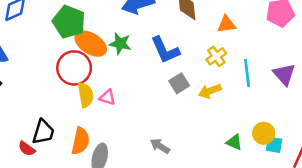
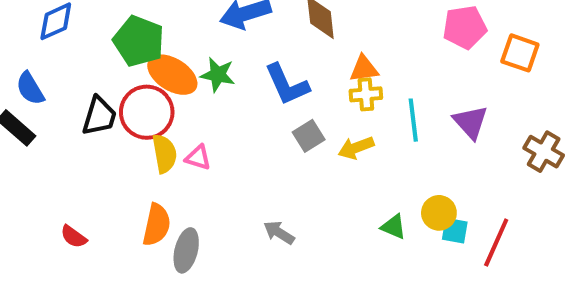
orange triangle: (227, 24) -> (364, 69), moved
yellow cross: (216, 56) -> (366, 94), turned 30
black trapezoid: (43, 132) -> (99, 116), moved

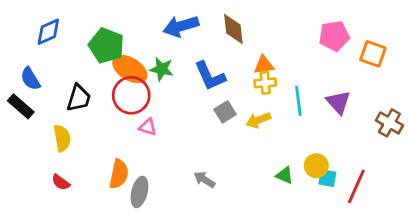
red circle: (147, 112) -> (131, 95), moved
yellow semicircle: (164, 154) -> (62, 138), moved

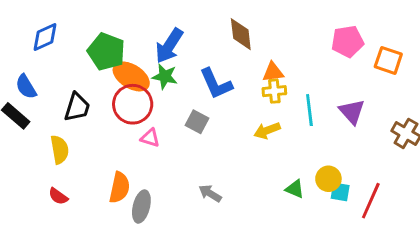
blue arrow: (181, 26) -> (169, 46), moved, turned -40
gray square: (225, 112) -> (197, 122), moved, turned -30

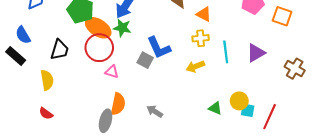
orange triangle: (273, 72) -> (204, 14), moved, turned 35
blue L-shape: (216, 84) -> (159, 48), moved
purple triangle: (352, 112) -> (256, 53), turned 42
orange semicircle: (119, 188) -> (118, 104), moved

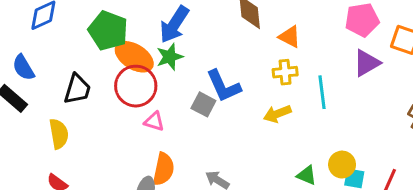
green star: (122, 28) -> (170, 57), turned -30
purple triangle: (256, 53) -> (367, 63), moved

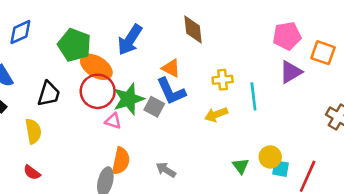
orange triangle: (290, 37) -> (171, 68), moved
green star: (170, 57) -> (129, 99), moved, size x1.4
green triangle: (307, 175) -> (241, 166), turned 30

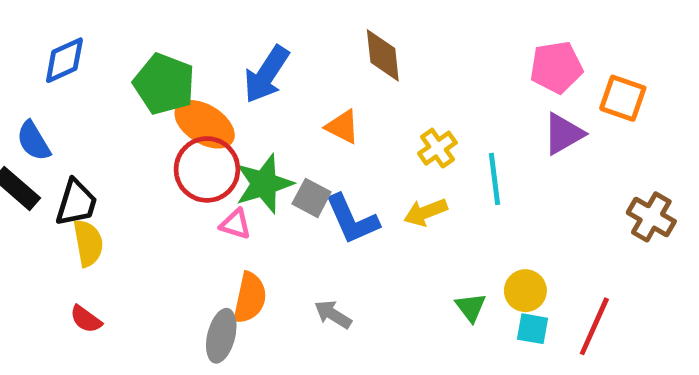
yellow cross: (223, 80) -> (437, 148), turned -30
blue L-shape: (171, 91) -> (352, 219), moved
black trapezoid: (49, 94) -> (76, 203), moved
cyan square: (280, 169) -> (533, 329), moved

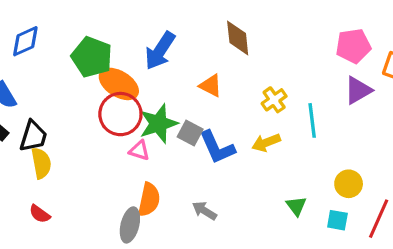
yellow circle: (525, 291) -> (349, 184), moved

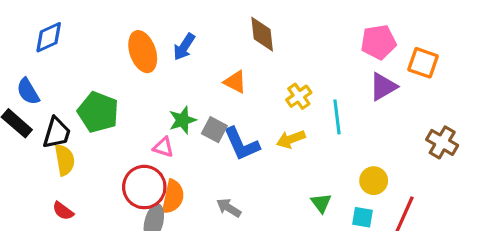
blue arrow: (160, 51) -> (184, 47), size x0.7
green pentagon: (92, 57) -> (98, 112), moved
orange ellipse: (119, 84) -> (143, 52), moved, turned 39
red circle: (120, 114) -> (144, 187), moved
green star: (158, 124) -> (183, 120), size x0.7

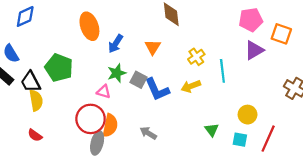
blue arrow: (184, 47) -> (116, 44), moved
orange triangle: (235, 82) -> (153, 47), turned 35
black trapezoid: (57, 133) -> (31, 82), turned 135

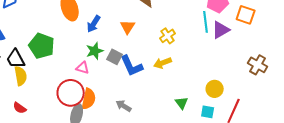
cyan line: (222, 71) -> (206, 22), moved

